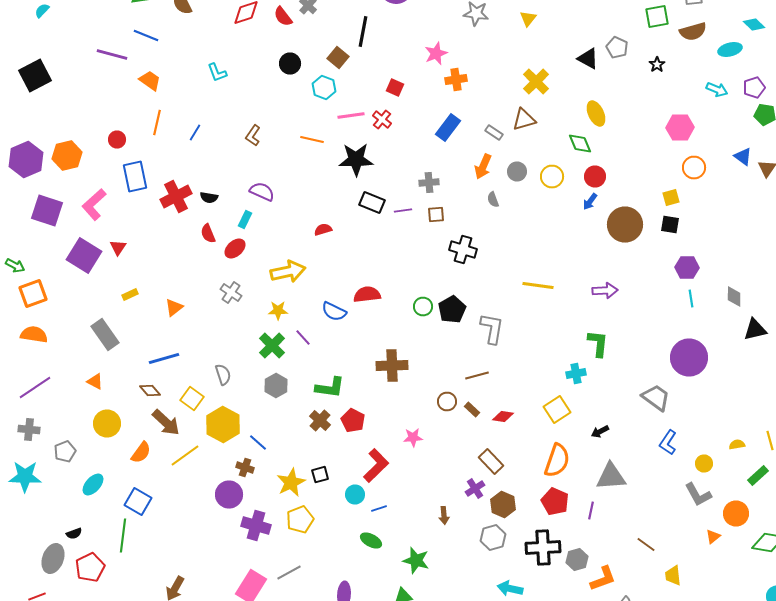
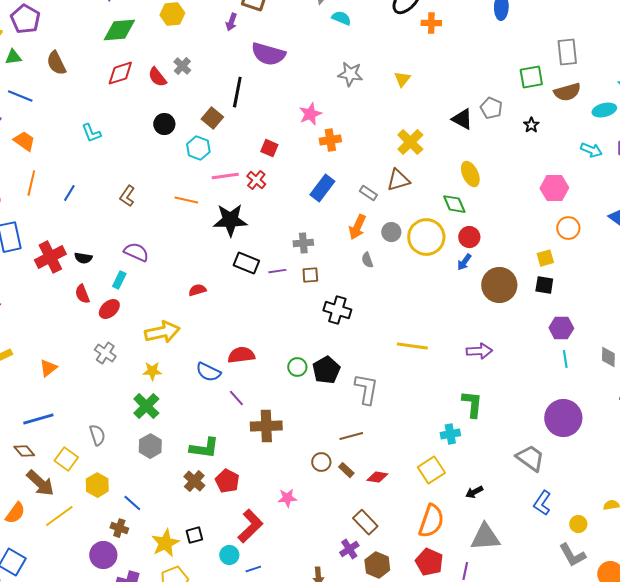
yellow circle: (552, 176) -> (426, 237), size x1.6
purple line: (303, 338) -> (236, 398), moved
yellow hexagon: (223, 424) -> (97, 485), size x0.7

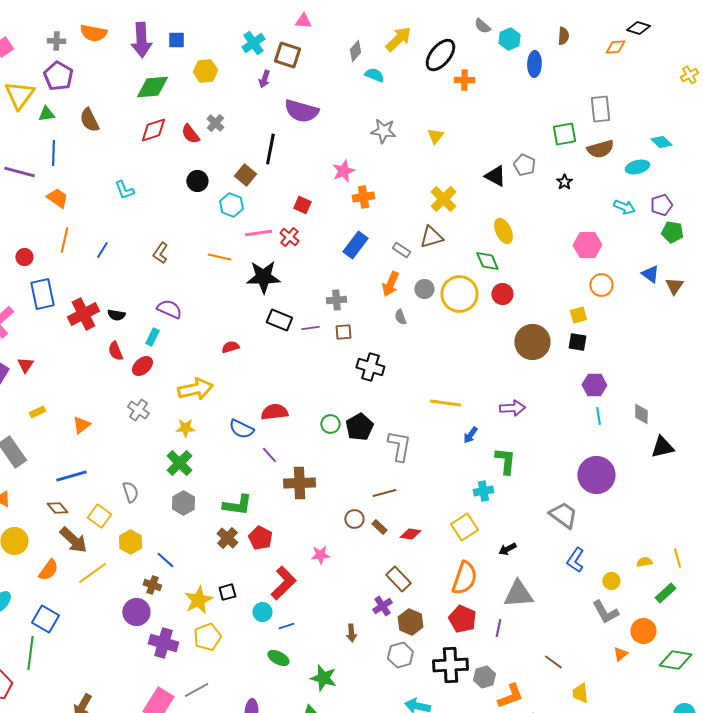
blue line: (20, 96) -> (53, 153), turned 70
blue arrow: (464, 262) -> (470, 435), moved

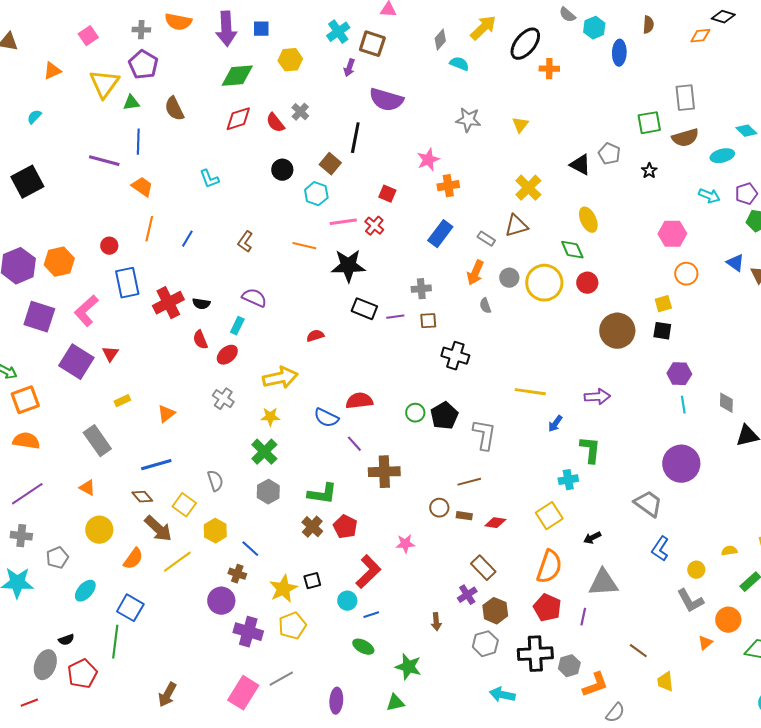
brown rectangle: (379, 527) -> (464, 516), turned -35

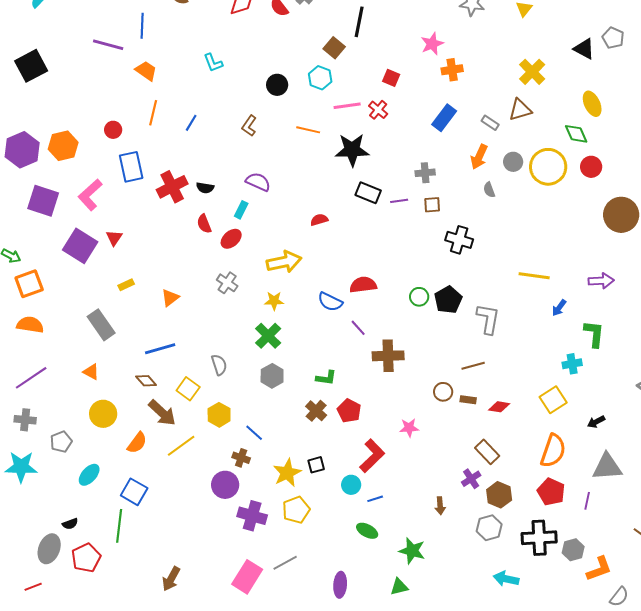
black circle: (282, 170) -> (277, 85), moved
green L-shape: (322, 494) -> (326, 378), size x0.7

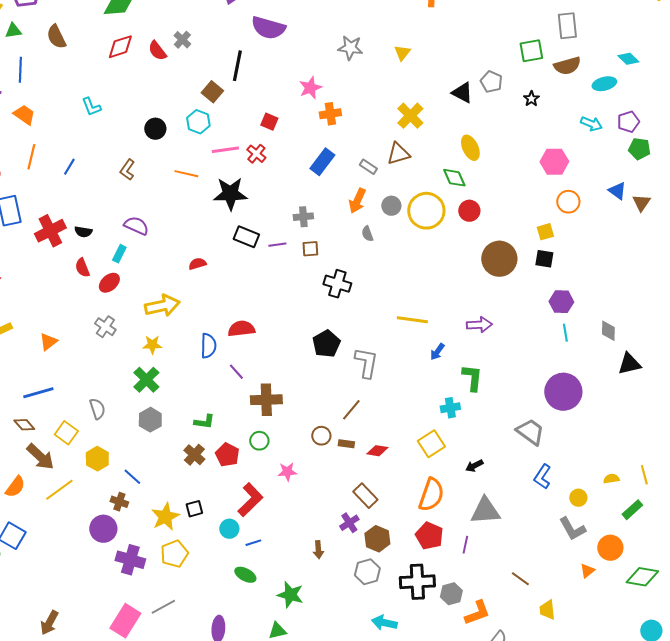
green circle: (419, 297) -> (259, 441), moved
blue semicircle: (330, 302) -> (208, 346), turned -115
brown line: (473, 366) -> (351, 410), turned -35

